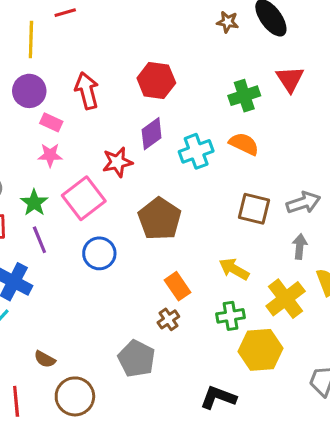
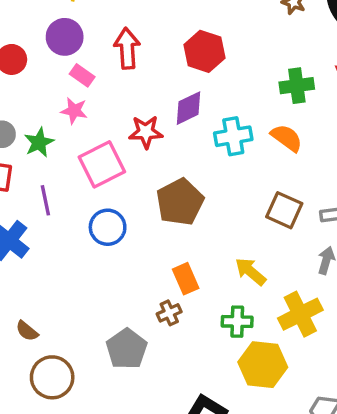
green star: (34, 203) -> (39, 142), moved

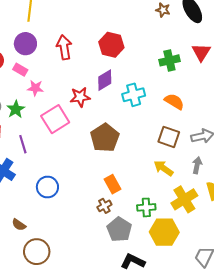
pink rectangle: (82, 75) -> (20, 70), moved
orange semicircle: (287, 138) -> (174, 102), moved
blue circle: (108, 227) -> (47, 187), moved
yellow arrow: (251, 271) -> (163, 168), moved
gray pentagon: (127, 349) -> (119, 229), moved

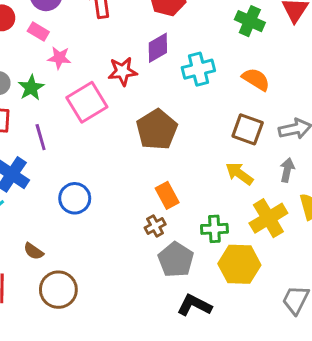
green cross: (169, 60) -> (250, 21), turned 36

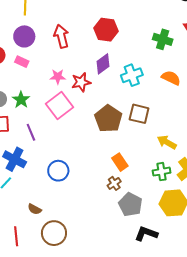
pink star: (59, 58) -> (58, 77), moved
brown square: (248, 129) -> (139, 114), moved
green cross: (214, 229) -> (162, 172), moved

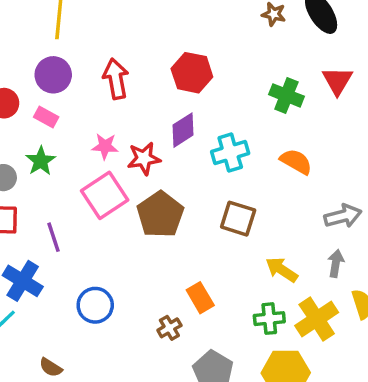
green star: (21, 100) -> (41, 161), moved
brown pentagon: (108, 119) -> (160, 214), moved
brown cross: (114, 183) -> (169, 328), moved

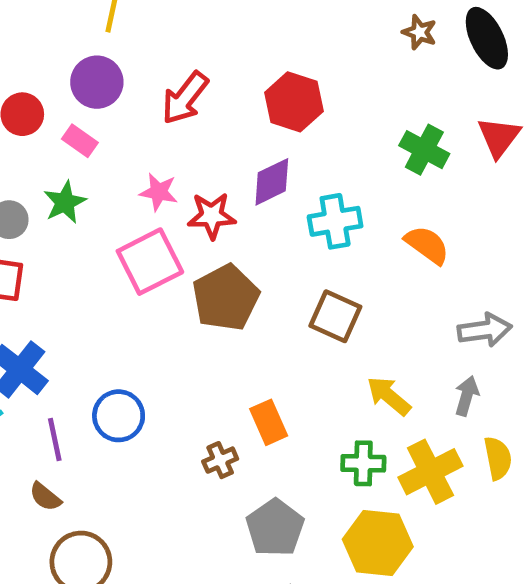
red arrow: (116, 79) -> (185, 98), turned -138
purple line: (54, 237) -> (55, 439), moved

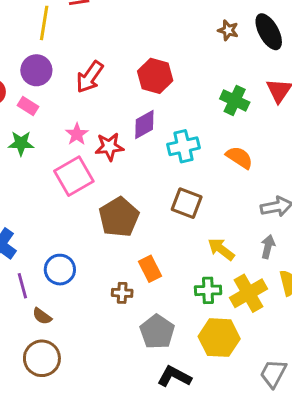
pink star: (159, 192) -> (77, 134), turned 30
green star: (65, 202) -> (21, 143), turned 30
brown pentagon: (226, 298) -> (119, 217), moved
brown cross: (220, 460) -> (122, 293), turned 30
brown semicircle: (45, 497) -> (42, 316), moved

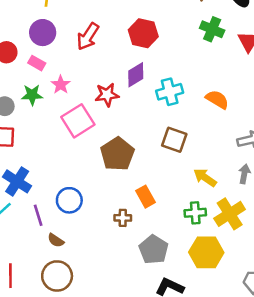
green cross: (235, 100) -> (212, 29), moved
pink star: (77, 134) -> (61, 85), moved

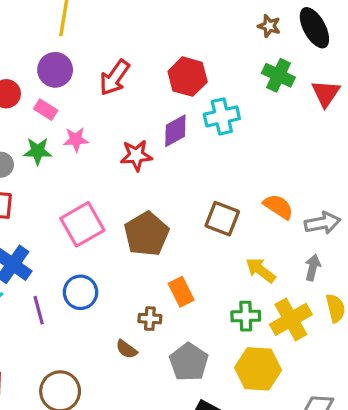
pink star: (61, 85) -> (76, 140), turned 30
cyan cross: (170, 92) -> (222, 116), moved
orange semicircle: (217, 99) -> (278, 207), moved
pink square: (78, 121) -> (82, 224), moved
brown semicircle: (56, 240) -> (126, 349), moved

